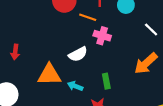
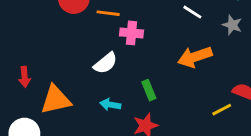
orange arrow: (146, 63) -> (195, 57), turned 35
orange triangle: (49, 75) -> (56, 100), moved

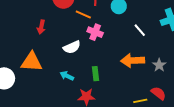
gray star: (232, 25) -> (159, 65), moved
red arrow: (25, 77) -> (41, 27), moved

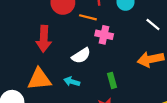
red arrow: (41, 27) -> (44, 39), size x1.6
cyan arrow: (67, 76) -> (72, 82), moved

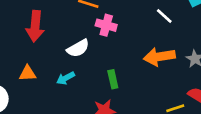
orange triangle: (39, 79) -> (28, 73), size x0.6
cyan arrow: (72, 82) -> (66, 78), turned -48

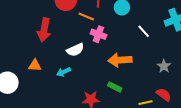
orange arrow: (159, 57) -> (120, 60), moved
green rectangle: (113, 79) -> (115, 87), moved, turned -56

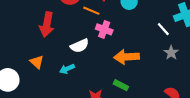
white line: (144, 31) -> (163, 29), moved
orange triangle: (35, 65) -> (37, 62), turned 40
gray star: (164, 66) -> (171, 53), moved

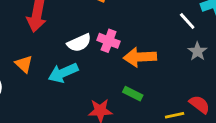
pink cross: (104, 29) -> (109, 41), moved
cyan arrow: (67, 69) -> (63, 73), size x1.5

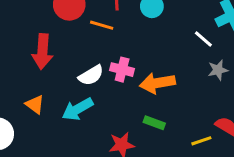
gray star: (197, 51) -> (218, 70), turned 30

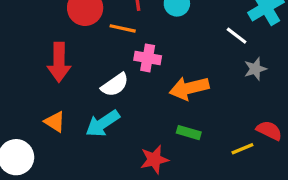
pink cross: (122, 70) -> (148, 58), moved

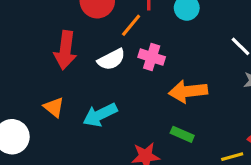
orange line: (123, 28) -> (131, 25), turned -70
white semicircle: (115, 85) -> (111, 59), moved

